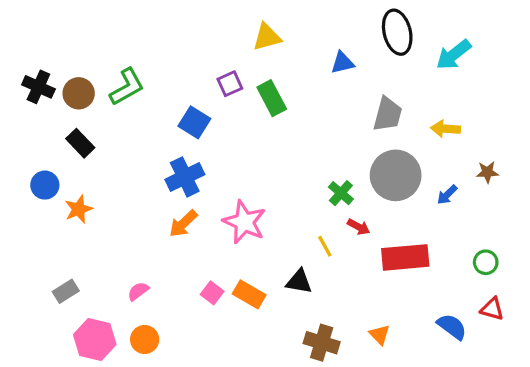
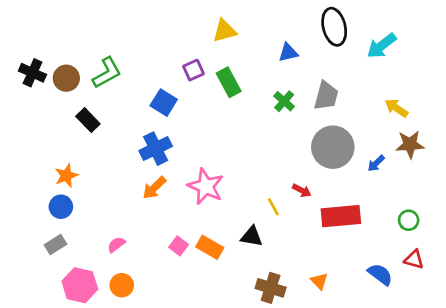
yellow arrow: (445, 129) -> (396, 108), moved, turned 30
black rectangle: (80, 143) -> (88, 120), moved
brown star: (487, 172) -> (410, 144), size x1.5
blue circle: (45, 185) -> (61, 207), moved
green cross: (341, 193) -> (284, 101), moved

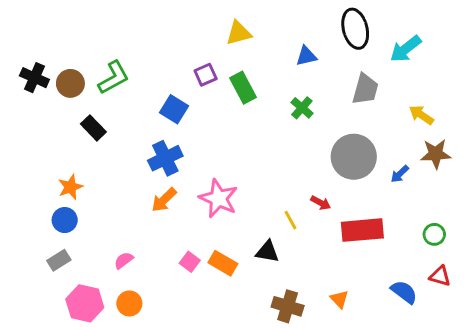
gray trapezoid: (326, 96) -> (365, 89), moved

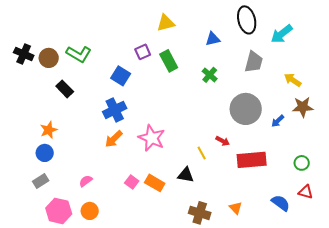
green L-shape: (114, 78) -> (79, 54), turned 60

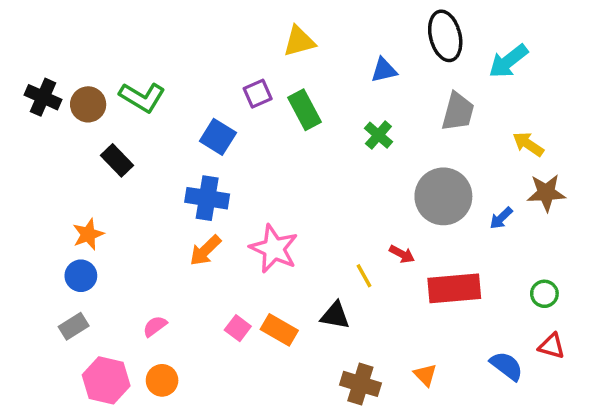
blue cross: (115, 110) -> (207, 198), turned 35

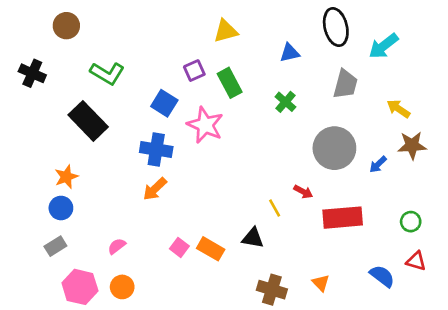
brown circle: (88, 104) -> (66, 26), moved
black rectangle: (117, 160) -> (88, 121), size x1.6
pink star: (274, 249) -> (205, 125), moved

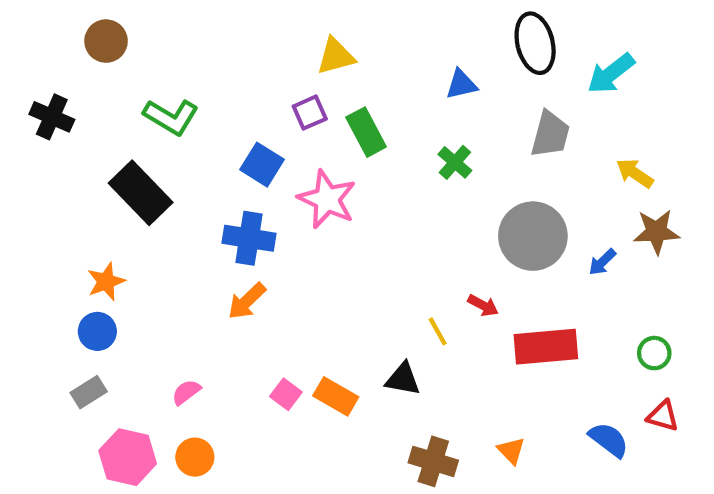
yellow triangle: (226, 31) -> (336, 56), moved

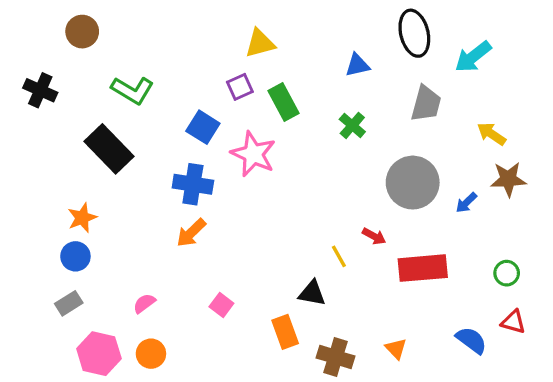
orange rectangle: (336, 396) -> (285, 332), moved, turned 40

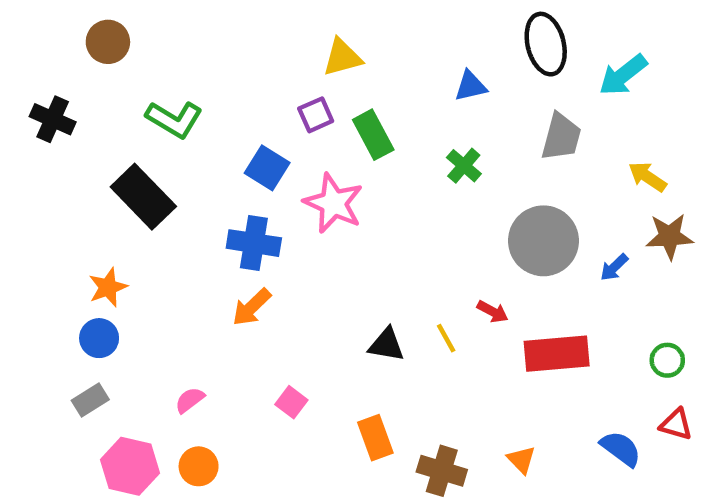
black triangle: (312, 293) -> (386, 345), moved

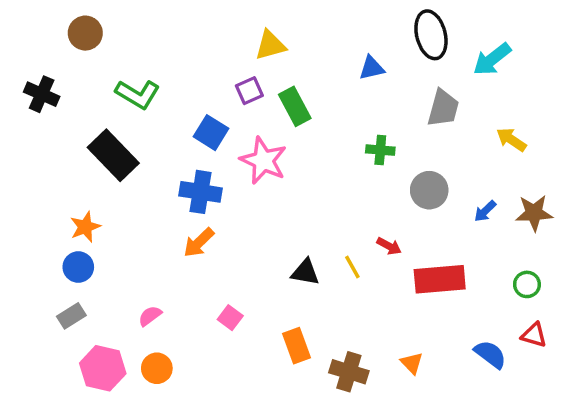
green cross: (464, 166) -> (380, 150), moved, turned -36
brown star: (669, 236) -> (534, 213), moved
gray circle: (543, 241) -> (429, 190), size x0.7

